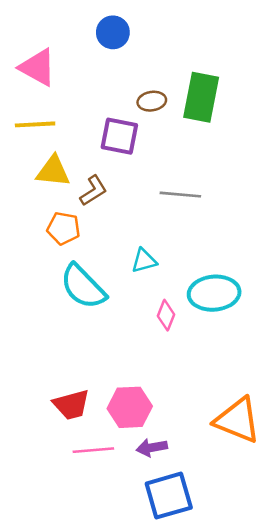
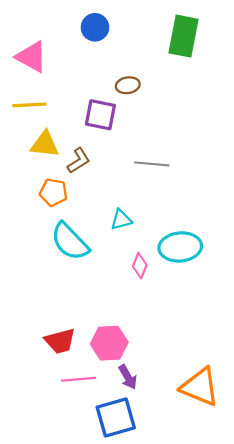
green rectangle: (201, 97) -> (184, 36), moved
orange triangle: (237, 420) -> (200, 387), moved
purple arrow: (152, 448) -> (128, 377), turned -110
blue square: (169, 496) -> (116, 417), moved

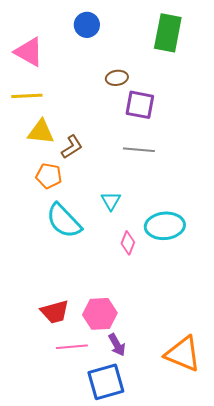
purple square: (100, 115) -> (140, 105), moved
cyan triangle: (121, 220) -> (111, 201), turned -45

